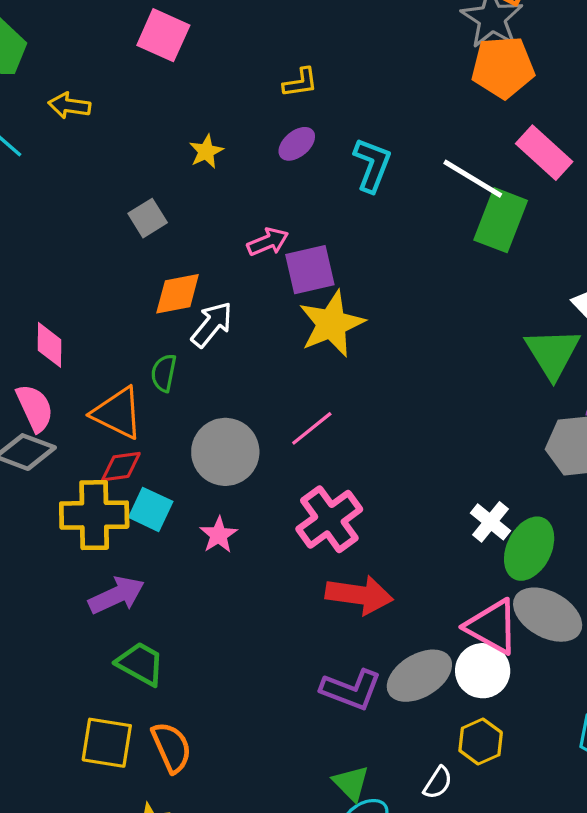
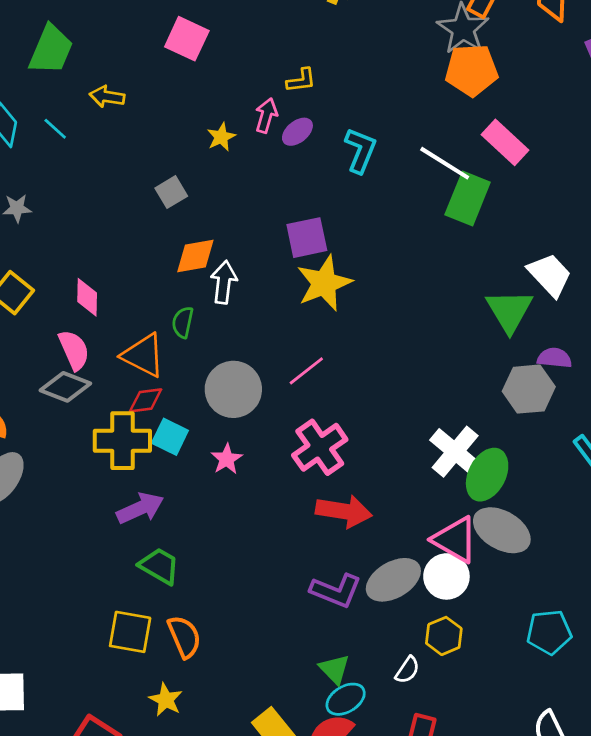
pink arrow: (268, 242) -> (266, 115), moved, turned -52
white arrow: (212, 324) -> (224, 282), turned -33
white cross: (490, 522) -> (455, 452), size x1.5

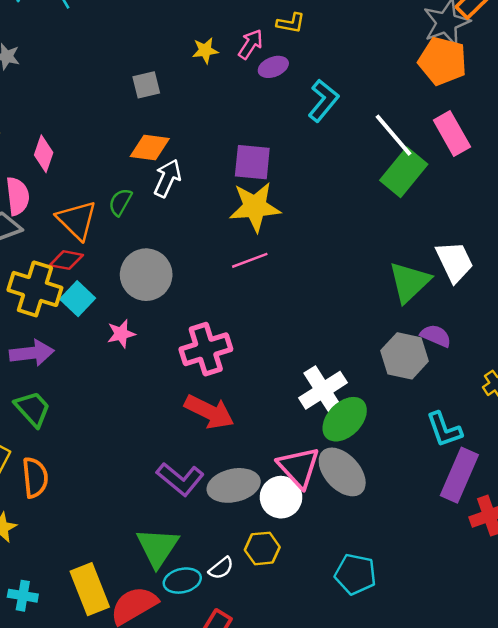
pink line: (306, 371) -> (250, 260), moved
green triangle: (334, 669) -> (157, 547), size x1.5
cyan ellipse: (346, 699) -> (182, 581), moved

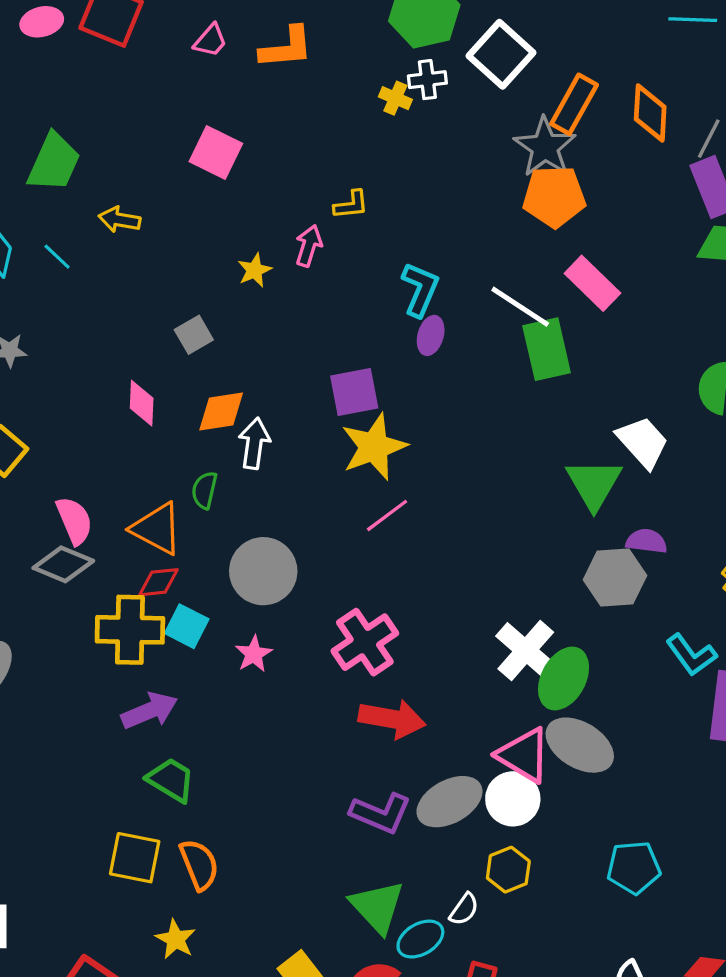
purple ellipse: (273, 67) -> (431, 335), moved, turned -36
pink diamond: (44, 154) -> (142, 403), moved
green rectangle: (404, 172) -> (547, 349), turned -36

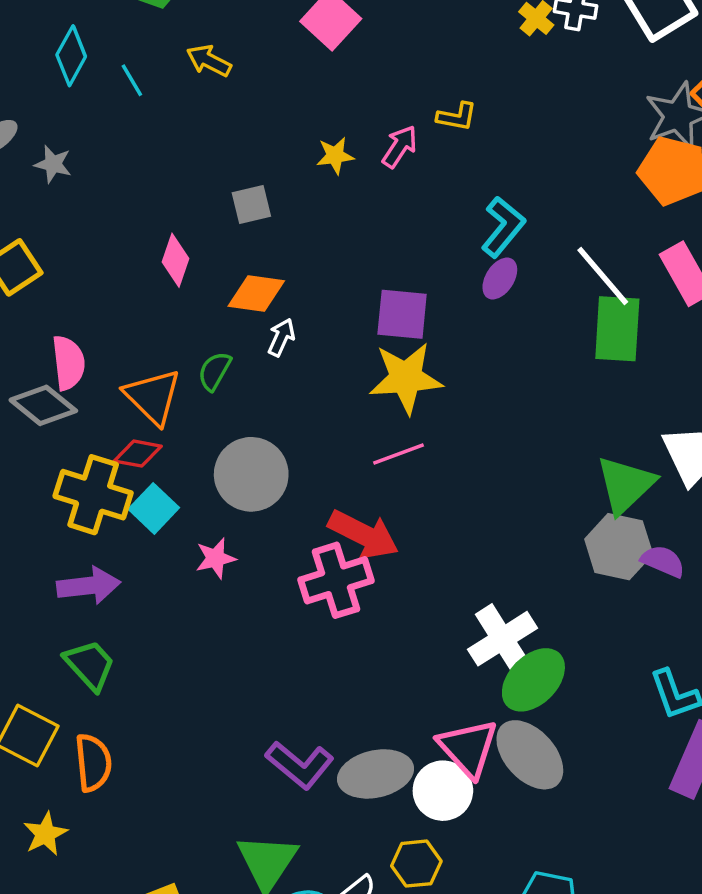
white arrow: (254, 443) -> (281, 337), size x0.7
gray hexagon: (615, 578) -> (619, 547), moved
red arrow: (392, 719) -> (363, 534), moved

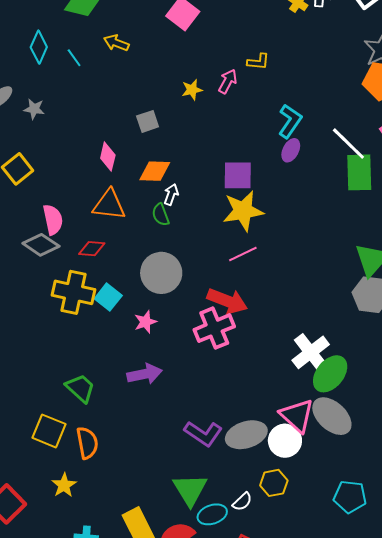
green semicircle: (215, 371) -> (161, 215), moved, turned -45
orange triangle: (153, 397) -> (109, 205), moved, turned -33
red diamond: (138, 454) -> (92, 249), moved
purple arrow: (89, 586) -> (145, 374), moved

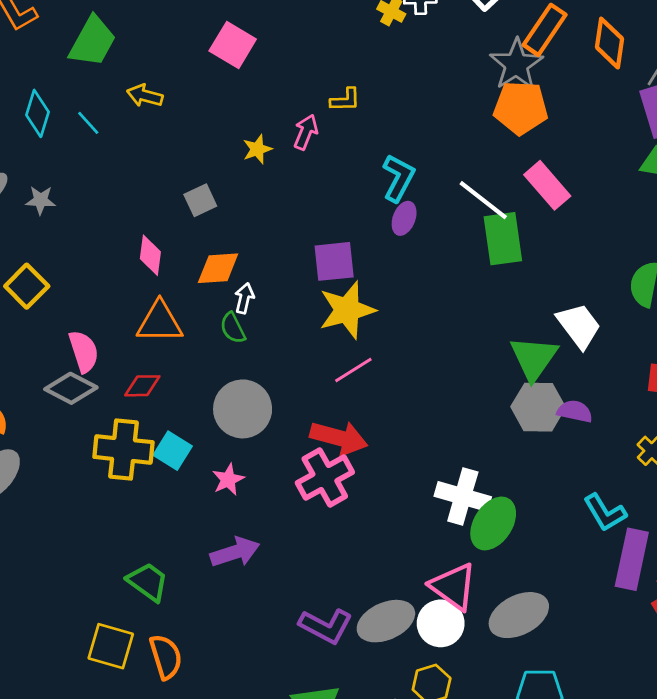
white cross: (311, 352) -> (463, 497), turned -30
gray ellipse: (332, 416) -> (519, 615), moved, turned -63

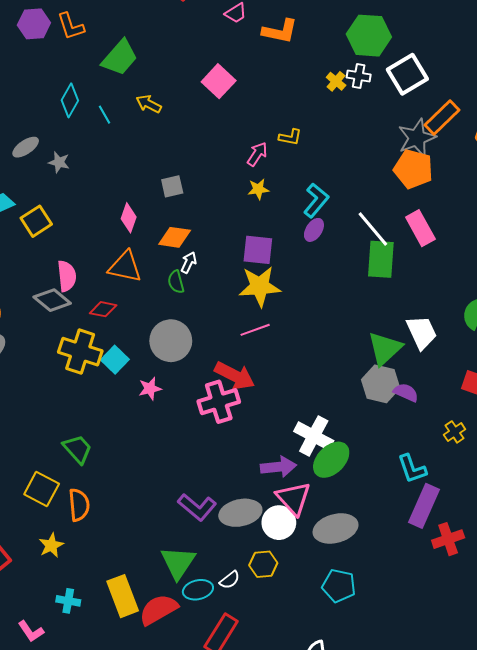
yellow star: (257, 149) -> (258, 189), moved
purple arrow: (235, 552) -> (278, 467), moved

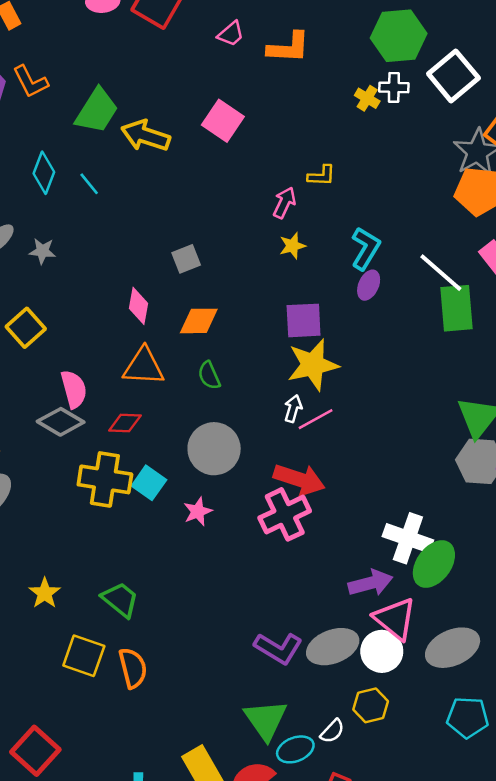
yellow arrow: (149, 104) -> (146, 136), moved, size x1.5
white arrow: (189, 262) -> (293, 409), moved
yellow star: (51, 545) -> (45, 593), moved

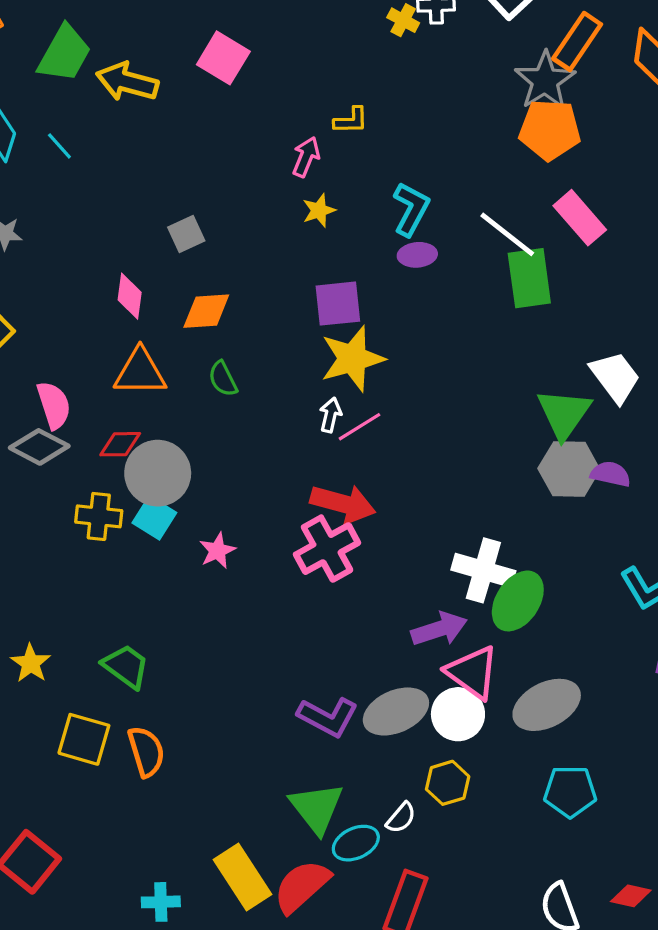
purple ellipse: (369, 285) -> (417, 255), turned 64
gray circle: (214, 449) -> (158, 473), moved
yellow cross: (105, 479) -> (99, 516), size x0.7

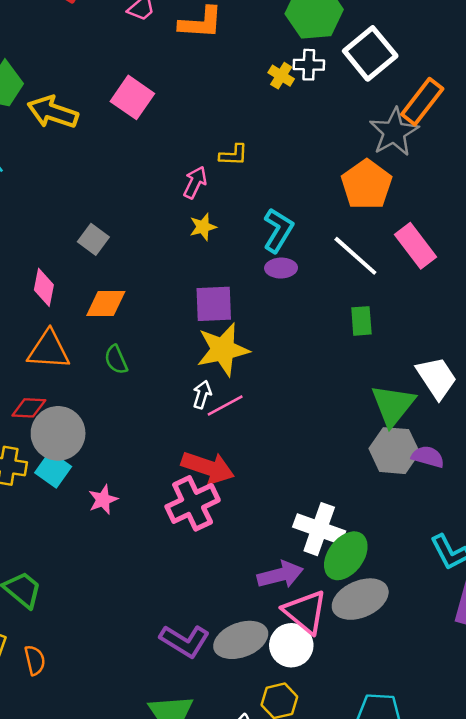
orange pentagon: (550, 130) -> (367, 185), moved, turned 30
gray square: (186, 234) -> (93, 239), turned -32
green rectangle: (529, 278) -> (361, 321), moved, size x0.6
gray ellipse: (547, 705) -> (360, 599), moved
orange semicircle: (146, 752) -> (35, 660), size x0.7

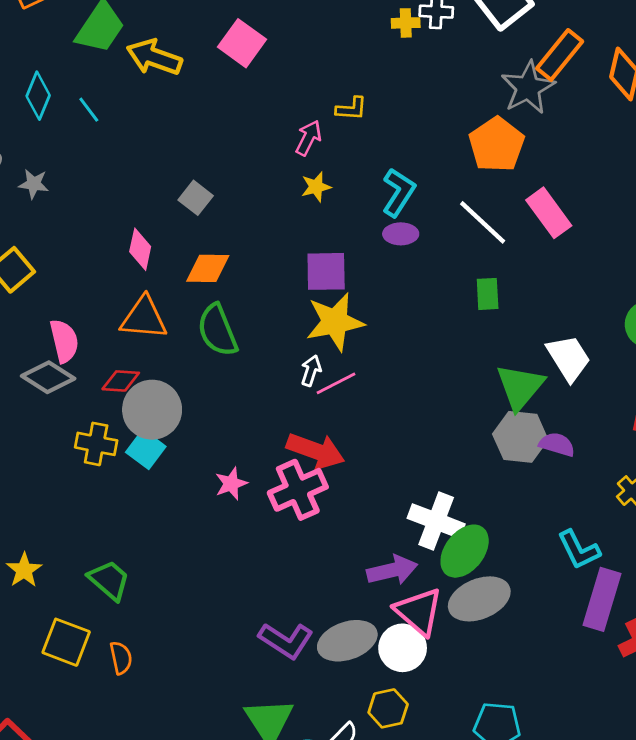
yellow cross: (281, 76) -> (406, 23), turned -35
green semicircle: (116, 360) -> (217, 330), size x1.6
pink star: (103, 500) -> (231, 484), moved

